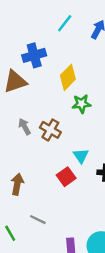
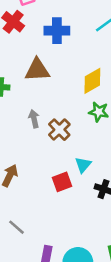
blue cross: (34, 55) -> (57, 31), moved
gray line: (38, 220) -> (17, 227), moved

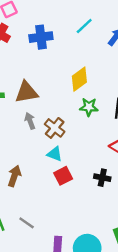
brown triangle: (37, 70) -> (27, 92), moved
cyan triangle: (83, 165) -> (55, 154), moved, turned -42

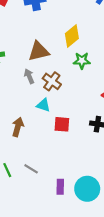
brown triangle: (27, 92) -> (39, 51), moved
cyan triangle: (55, 154) -> (43, 105), moved
red square: (63, 176) -> (62, 124), turned 35

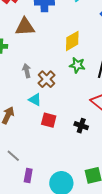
brown triangle: (39, 51) -> (25, 27), moved
purple rectangle: (60, 187) -> (28, 175), moved

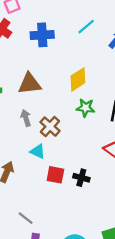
brown triangle: (25, 27) -> (30, 84), moved
black cross: (81, 126) -> (81, 178), moved
gray line: (13, 156) -> (26, 218), moved

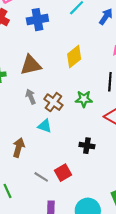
green star: (85, 108) -> (84, 99), moved
red square: (55, 175) -> (63, 173), moved, turned -35
gray line: (26, 218) -> (41, 177), moved

